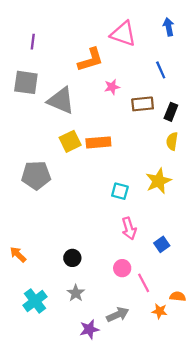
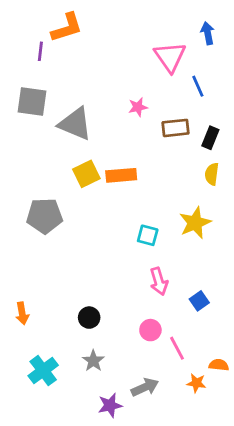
pink triangle: (123, 34) -> (170, 57), moved, turned 36
orange L-shape: (90, 60) -> (67, 28), moved
orange arrow: (18, 255) -> (22, 313), turned -144

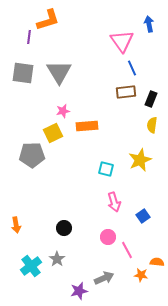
blue line: (198, 86) -> (132, 68), moved
pink star: (138, 107) -> (63, 111), moved
gray triangle: (75, 124) -> (59, 72), moved, turned 36
yellow square: (86, 174) -> (53, 133), moved
gray star: (93, 361) -> (57, 259), moved

